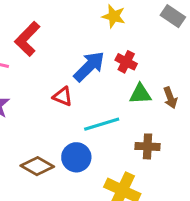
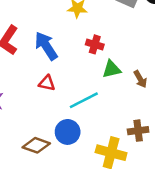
blue arrow: (89, 66) -> (46, 46), moved, turned -68
brown arrow: (170, 98) -> (140, 79), moved
brown cross: (147, 146) -> (138, 131), moved

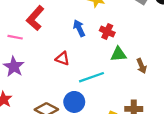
blue arrow: (46, 46) -> (79, 28), moved, size x0.7

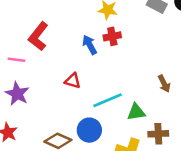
red cross: (107, 32) -> (112, 36), moved, turned -32
green triangle: (118, 54) -> (136, 112), moved

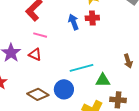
pink line: (17, 60) -> (40, 35), moved
red triangle: (73, 81) -> (35, 54), moved

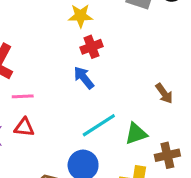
blue arrow: (73, 22) -> (84, 78), moved

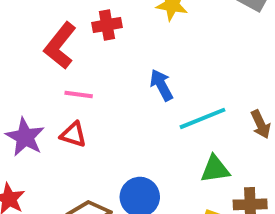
red cross: (91, 47) -> (107, 25), moved
cyan line: (99, 125) -> (203, 118), moved

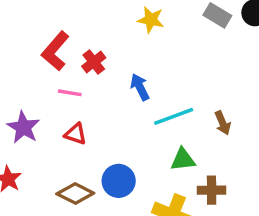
red cross: (107, 25) -> (94, 62), moved, turned -30
red triangle: (73, 135) -> (76, 134), moved

